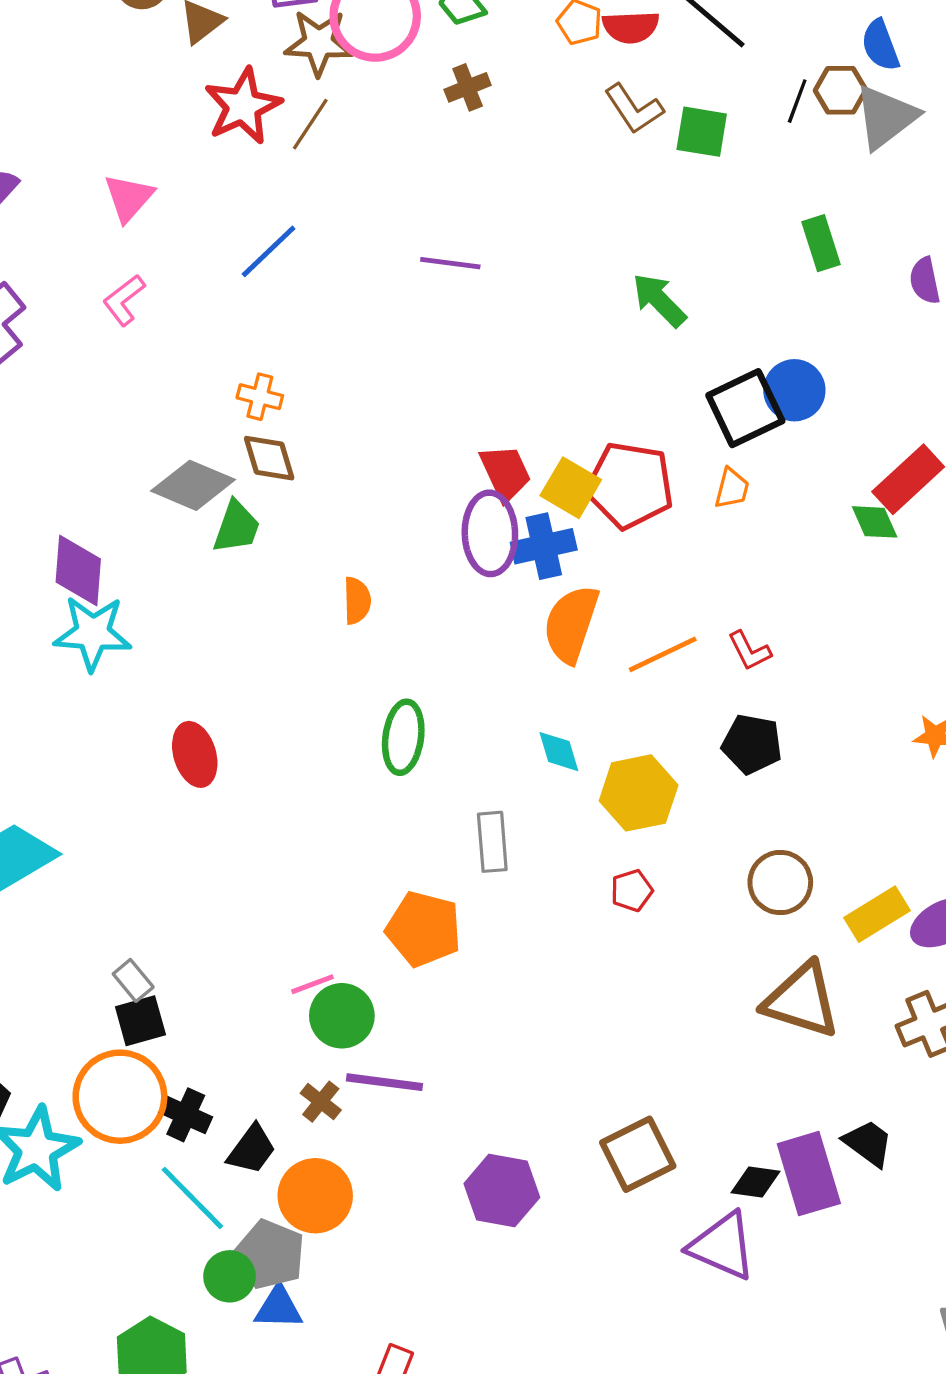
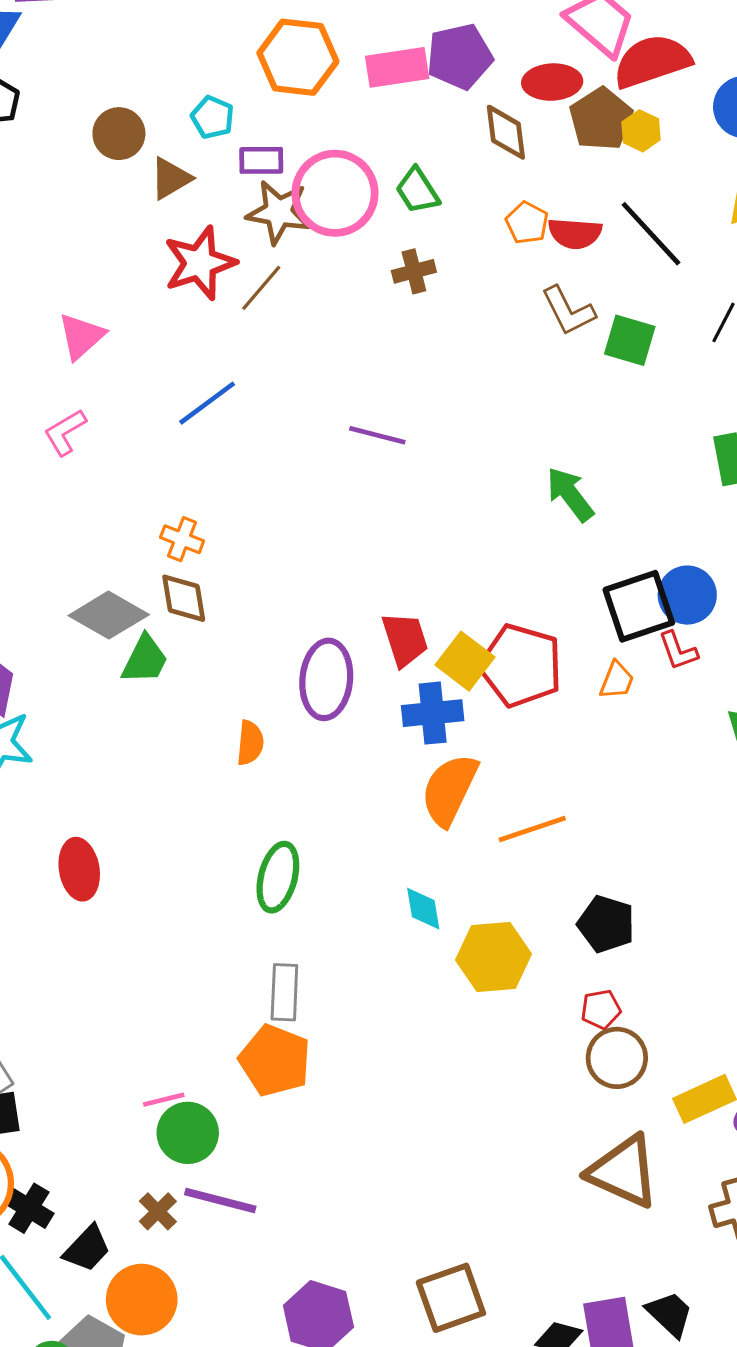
purple ellipse: (490, 533) -> (326, 679), moved
red L-shape: (749, 651) -> (678, 651), moved
gray rectangle: (492, 842) -> (284, 992), moved
red pentagon: (632, 891) -> (601, 1009), moved

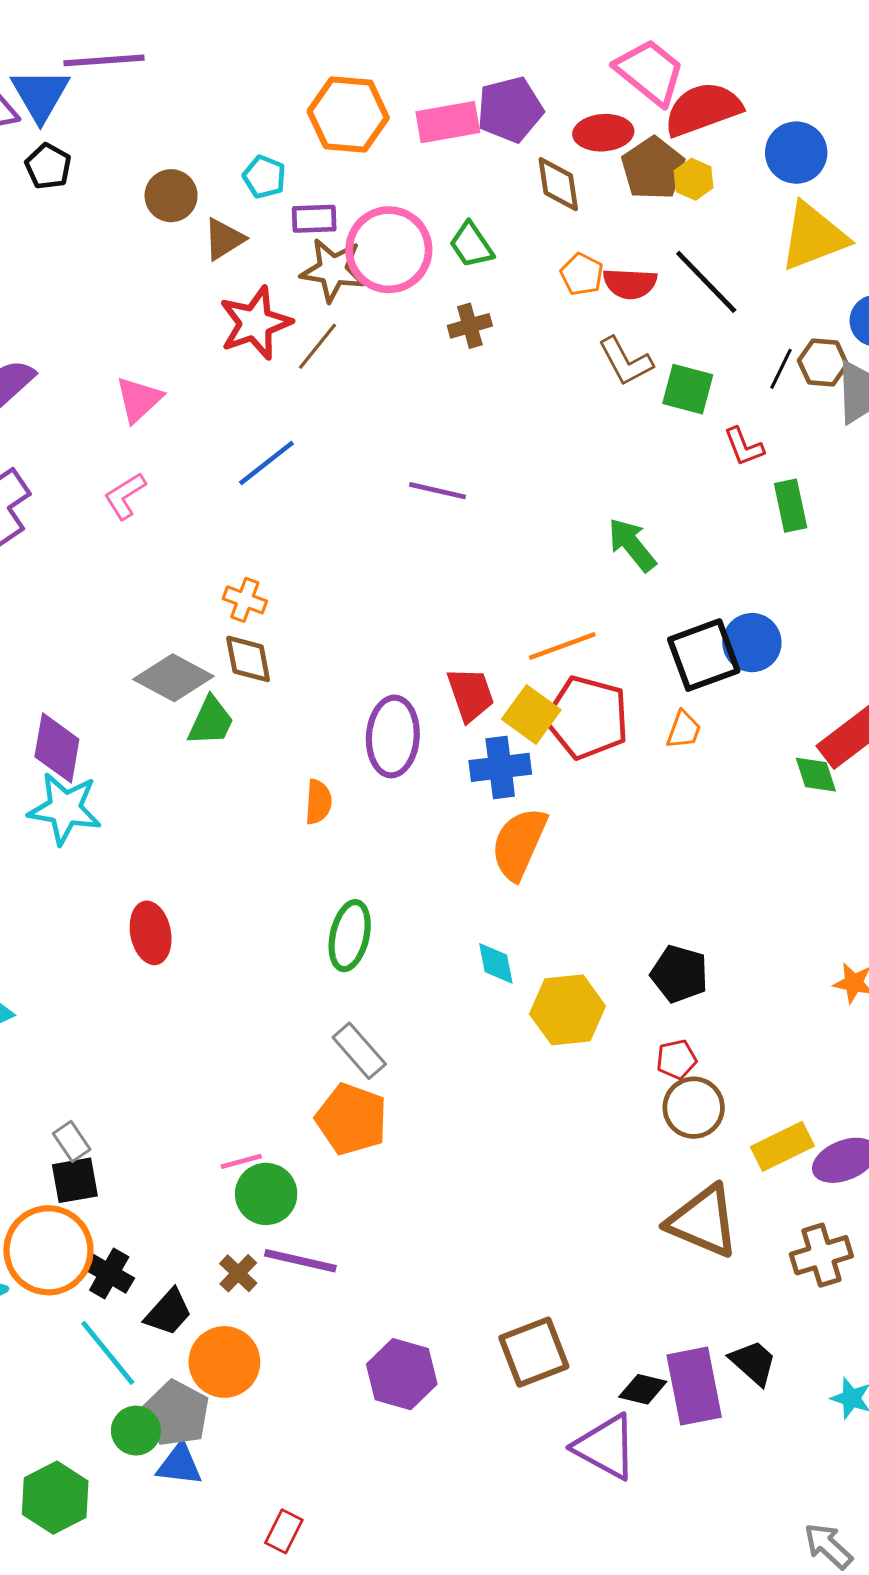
red L-shape: (678, 651) -> (744, 447), moved
orange line: (532, 829) -> (562, 646), moved
gray rectangle: (284, 992) -> (359, 1051), turned -42

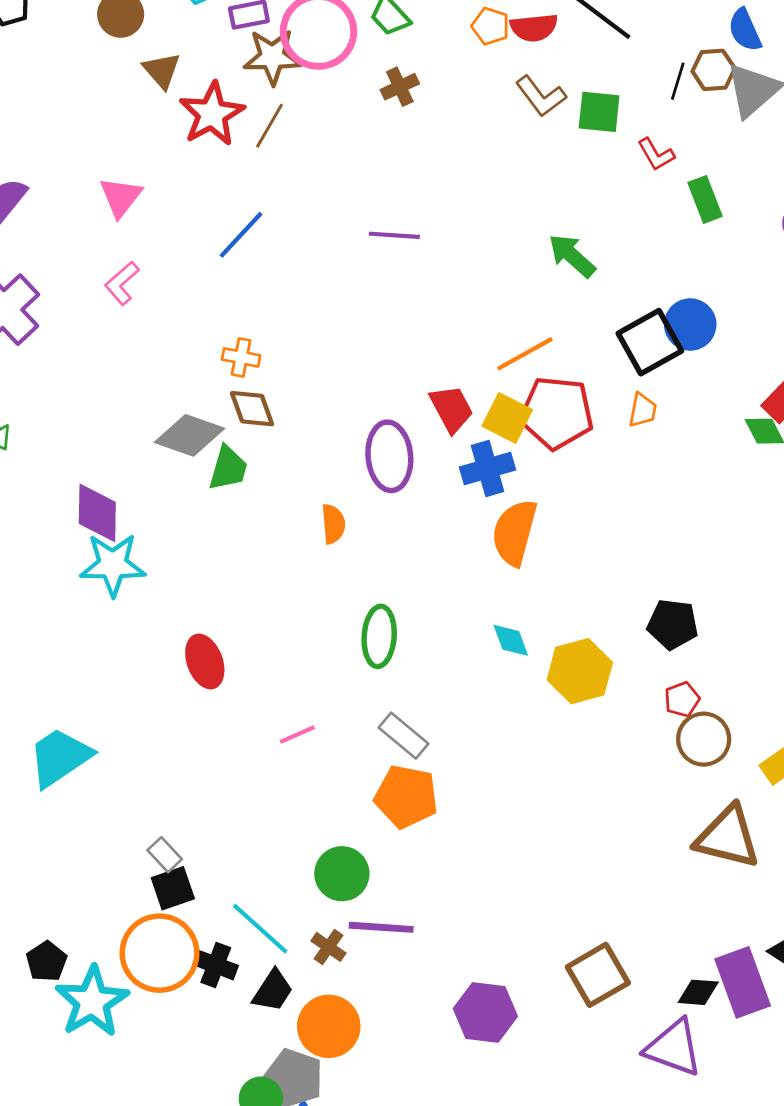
brown triangle: (224, 239) -> (162, 70), moved, turned -30
pink line: (241, 1161) -> (297, 735), moved
cyan line: (108, 1353) -> (260, 929), moved

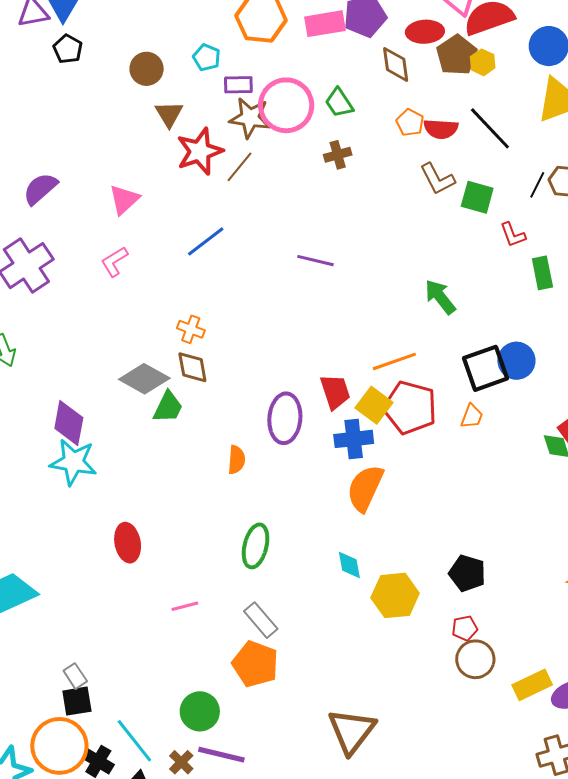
brown triangle: (728, 837) -> (352, 731), moved, turned 44

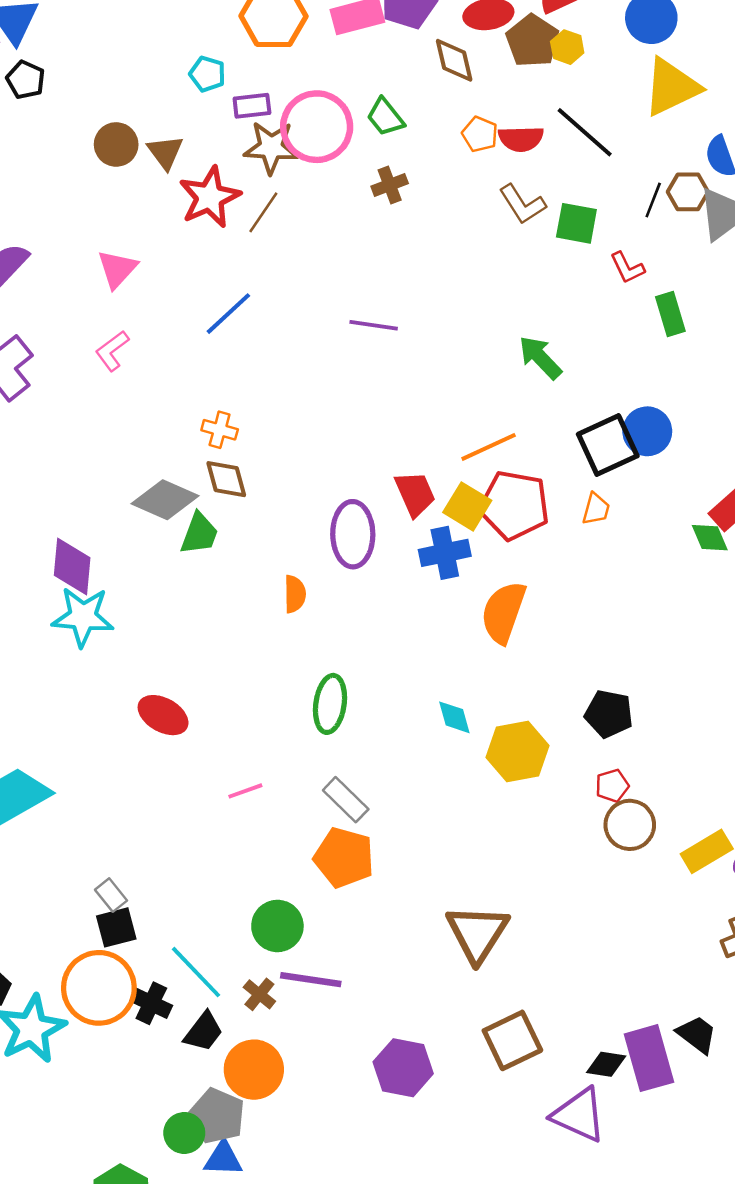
brown circle: (147, 69) -> (116, 144), moved
orange semicircle: (365, 488) -> (503, 612), moved
red ellipse: (128, 543) -> (163, 715), turned -45

